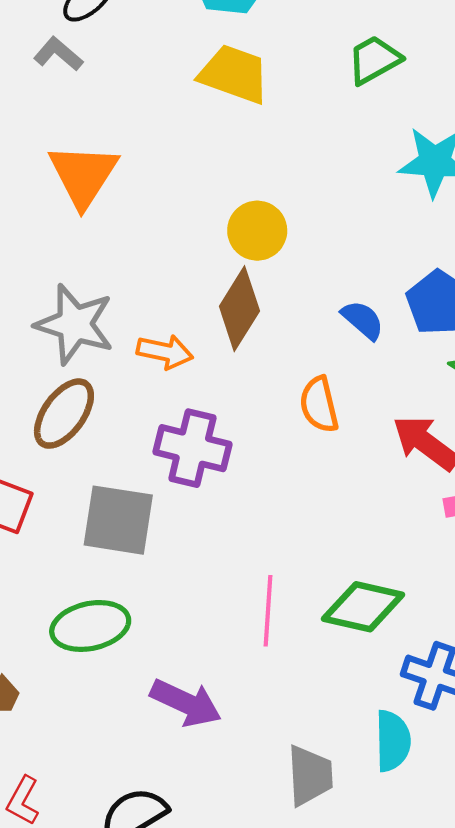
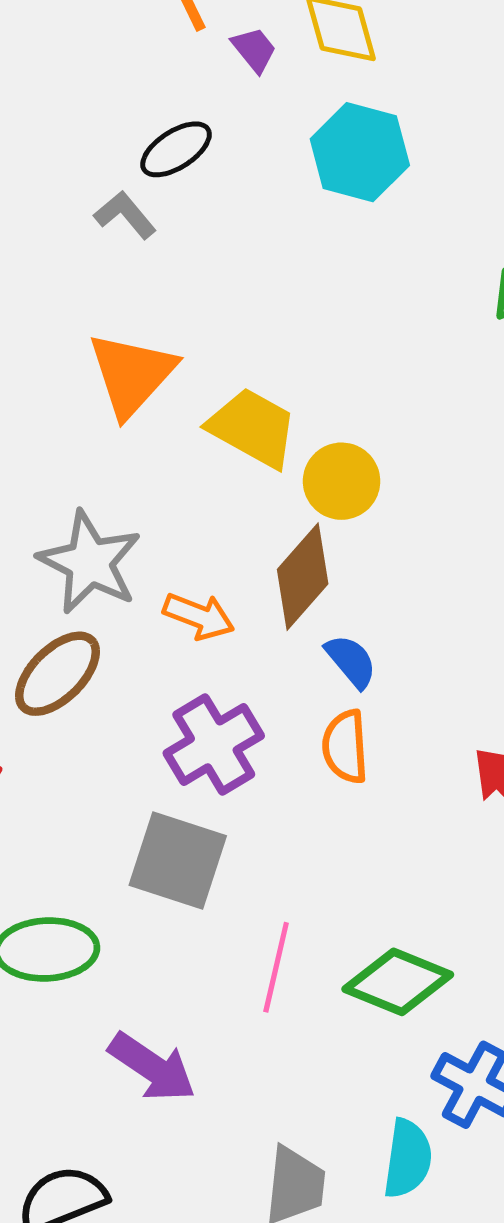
yellow trapezoid: (234, 74) -> (253, 428), moved
blue semicircle: (363, 320) -> (351, 661), moved
orange semicircle: (319, 405) -> (345, 747), moved
purple cross: (192, 448) -> (214, 744), turned 36
gray square: (118, 520) -> (178, 860), moved

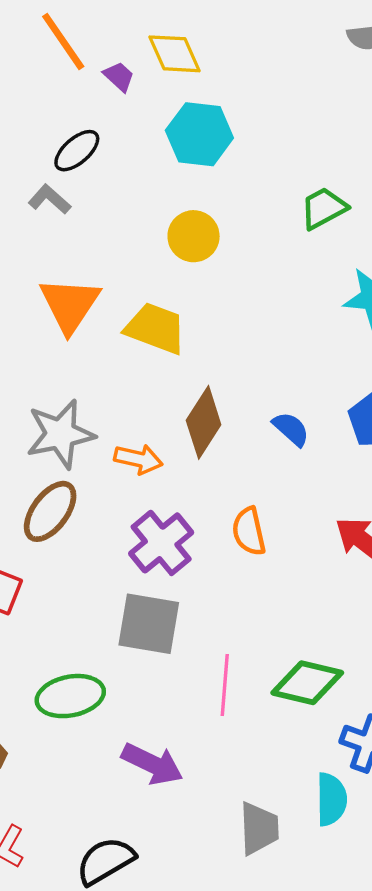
yellow circle: (342, 481) -> (194, 236), moved
gray star: (90, 562) -> (60, 434), turned -30
blue semicircle: (351, 661) -> (291, 429), moved

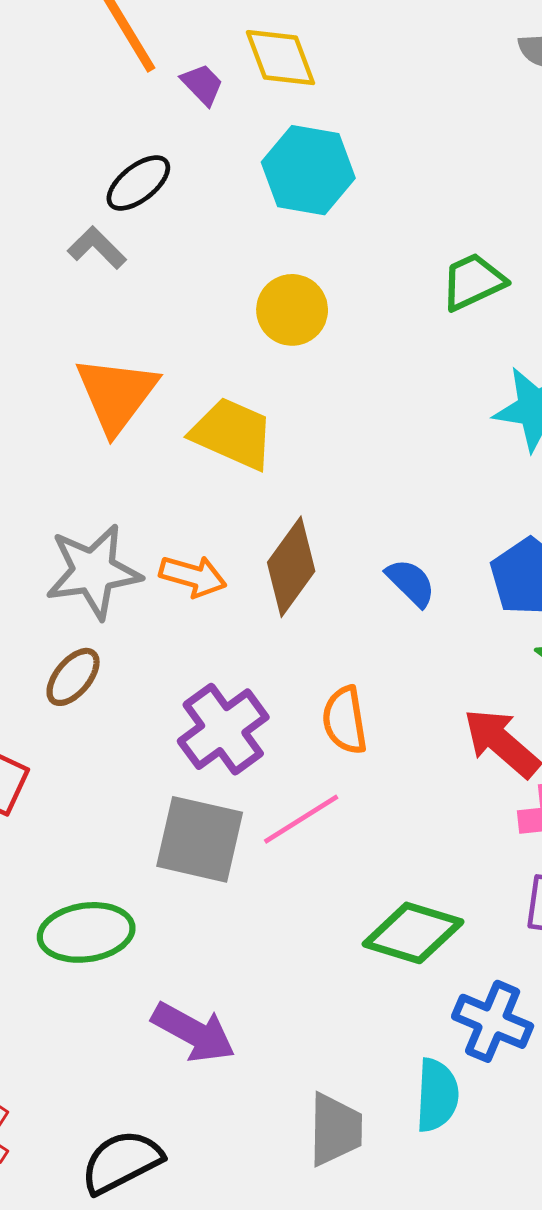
orange arrow: (138, 459) -> (193, 576), moved
brown ellipse: (50, 511) -> (73, 677), size x0.7
pink line: (225, 685) -> (301, 819), moved, turned 50

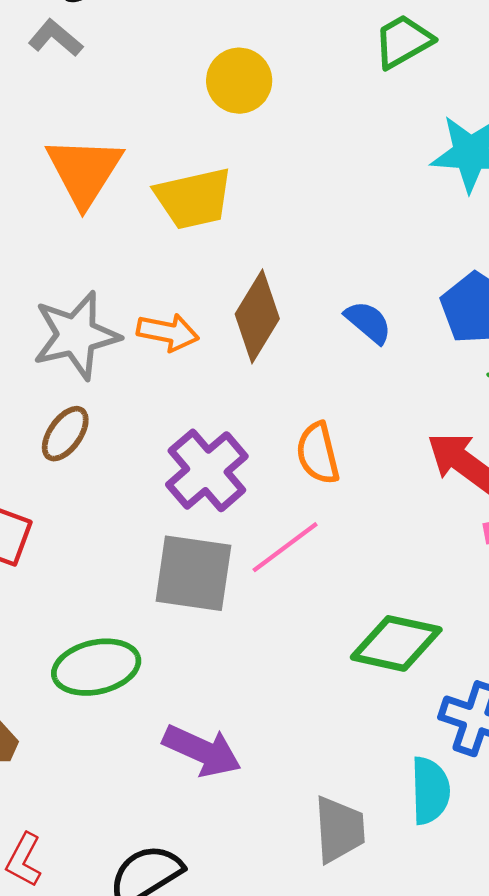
yellow trapezoid: (233, 434) -> (194, 198), turned 148

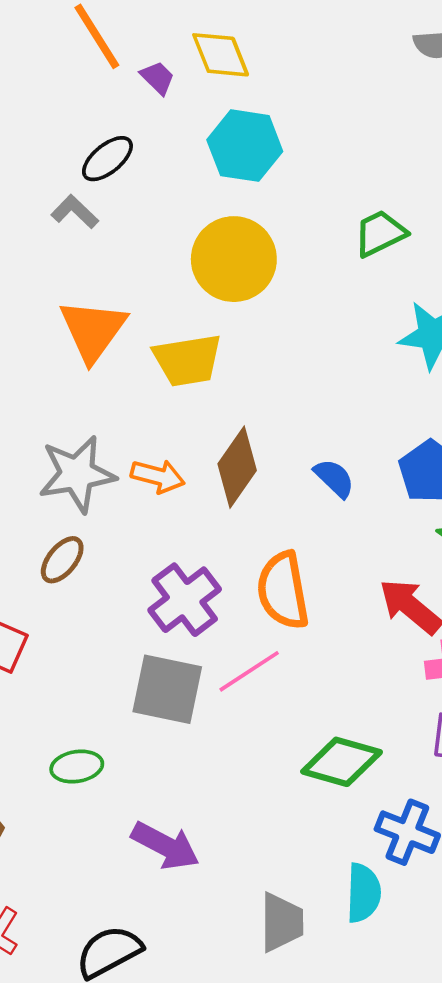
yellow circle: (239, 81) -> (234, 259), size x1.5
orange semicircle: (318, 453) -> (283, 591), size x1.4
green ellipse: (96, 667) -> (77, 767), size x0.7

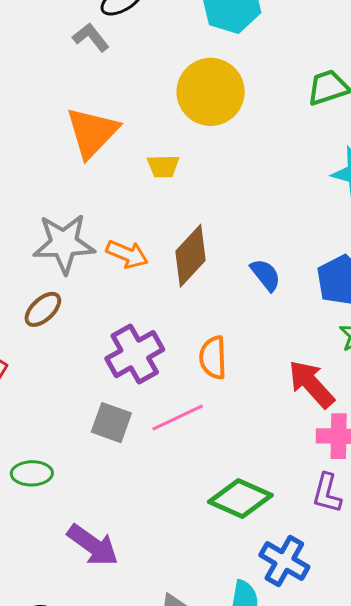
yellow trapezoid: (188, 360) -> (163, 166), size x0.6
orange semicircle: (283, 591) -> (213, 358), size x0.7
gray square: (167, 689) -> (111, 423), size x0.7

